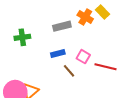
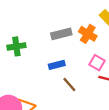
orange cross: (85, 17) -> (88, 34), moved
pink square: (83, 57) -> (97, 63), moved

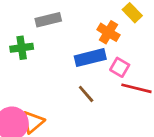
gray rectangle: (61, 34) -> (48, 20), moved
blue rectangle: (57, 65) -> (90, 58), moved, size x1.5

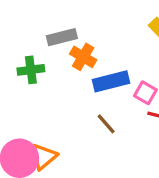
orange cross: (108, 32) -> (83, 57), moved

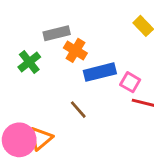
green cross: (31, 70) -> (29, 62), turned -30
brown line: (106, 124) -> (78, 110), moved

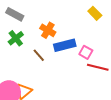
gray rectangle: (57, 33) -> (15, 14), moved, turned 42
brown line: (78, 110) -> (39, 55), moved

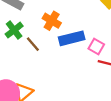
brown line: (39, 55) -> (33, 44), moved

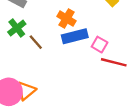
orange cross: (52, 21) -> (66, 19), moved

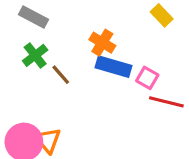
blue rectangle: (75, 36) -> (114, 67), turned 30
orange triangle: (26, 91) -> (48, 140), turned -30

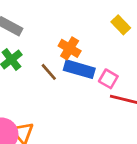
brown line: (61, 75) -> (49, 72), moved

